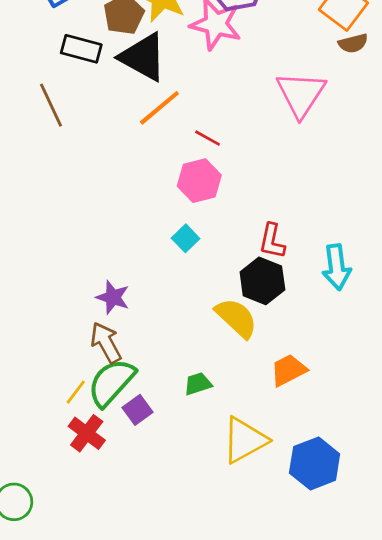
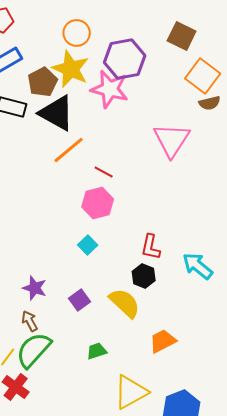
cyan arrow: (337, 267) -> (198, 266), turned 136
black hexagon: (262, 281) -> (144, 276), size x0.7
brown arrow: (106, 343) -> (30, 321), size x0.7
purple square: (137, 410) -> (80, 300), moved

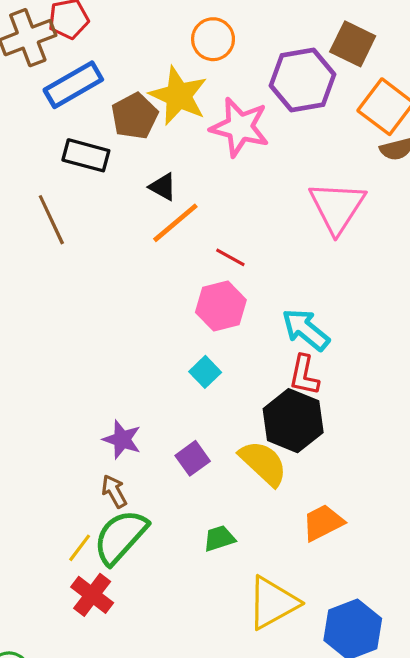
orange circle: (77, 33) -> (213, 39), moved
purple hexagon: (125, 59) -> (303, 80), moved
black triangle: (57, 113) -> (163, 187), moved, size x0.5
cyan arrow: (198, 266) -> (306, 330), moved
black hexagon: (144, 276) -> (293, 421), size x1.6

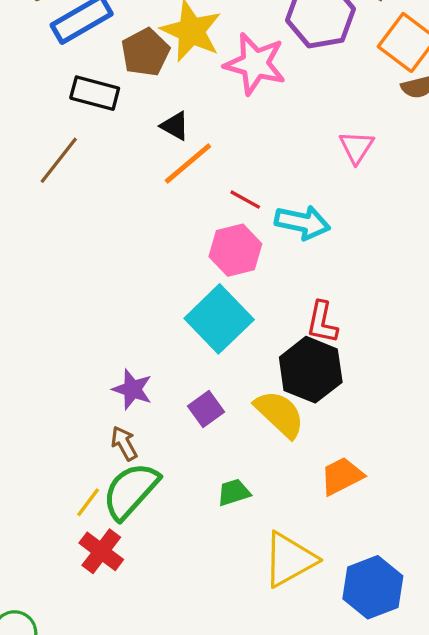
pink triangle: (337, 207) -> (356, 147), size x0.6
brown line: (51, 220) -> (59, 160), turned 63
cyan arrow: (306, 330) -> (302, 222), moved, turned 153
cyan square: (205, 372) -> (219, 319), size x2.0

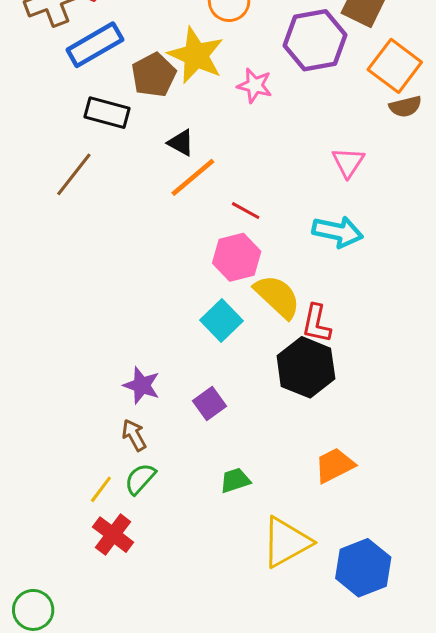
pink star: (255, 64) -> (255, 85), size x0.6
cyan arrow: (302, 222) -> (338, 232), moved
cyan square: (219, 319) -> (222, 321), size x0.7
yellow semicircle: (280, 414) -> (277, 296), moved
green semicircle: (131, 491) -> (140, 479), size x0.6

